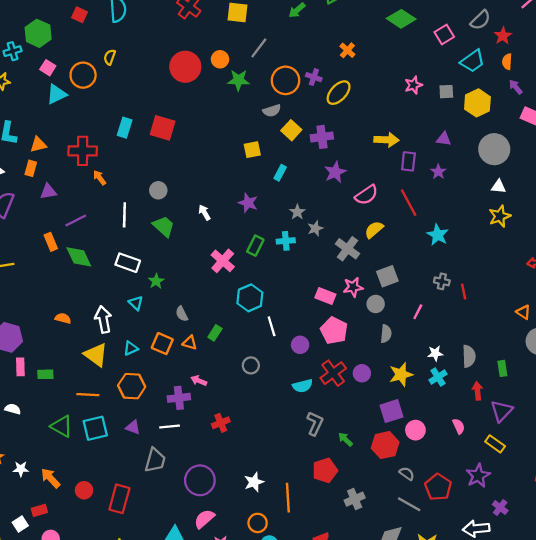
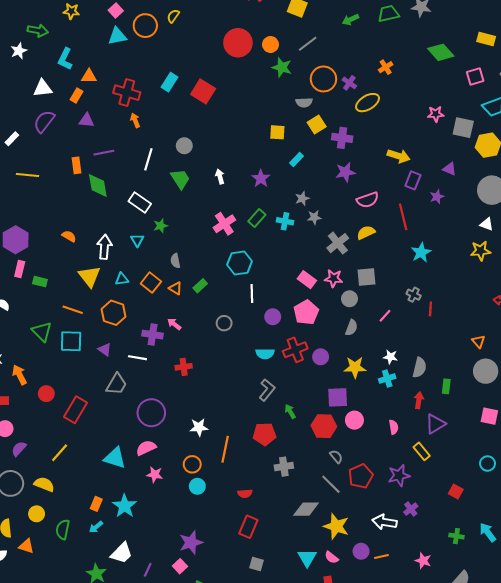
gray square: (446, 92) -> (463, 128), size x1.5

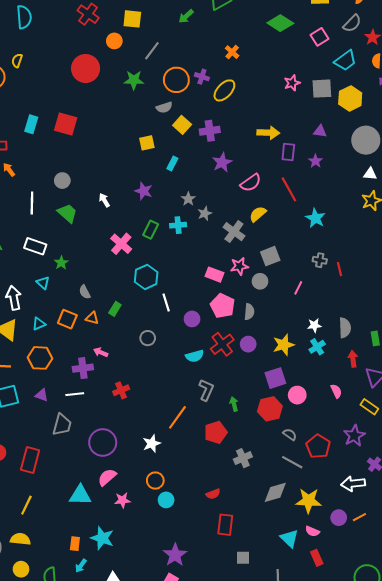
orange circle: (270, 44) -> (114, 41), moved
gray semicircle: (351, 328) -> (249, 312), moved
green arrow: (290, 411) -> (234, 404), turned 32
orange line: (225, 449) -> (177, 417), moved, turned 40

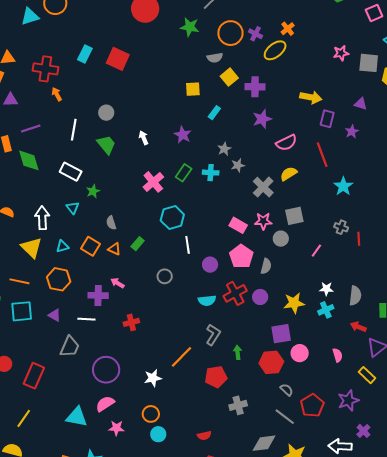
orange cross: (232, 52) -> (288, 29), moved
red arrow: (353, 359) -> (358, 327), turned -70

